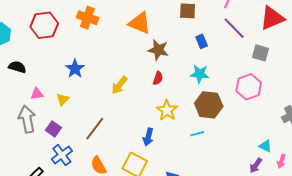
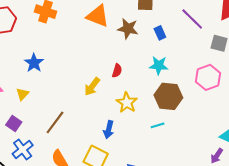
brown star: (158, 50) -> (128, 29), moved
yellow arrow: (119, 85) -> (92, 87), moved

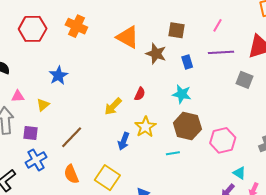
purple line: (192, 19) -> (221, 52), turned -55
pink hexagon: (208, 77) -> (223, 140), moved
purple square: (14, 124) -> (31, 133), turned -35
blue arrow: (109, 130) -> (124, 141), moved

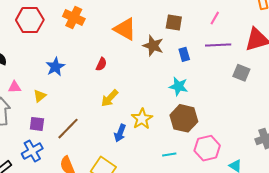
red semicircle: (140, 94) -> (101, 64), moved
purple square: (31, 133) -> (37, 124), moved
pink hexagon: (223, 140) -> (207, 148), moved
cyan line: (173, 153) -> (169, 155), moved

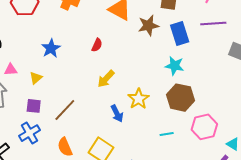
brown star: (153, 46) -> (148, 25), turned -30
blue rectangle: (184, 54) -> (180, 34), size x1.6
blue arrow: (120, 133) -> (117, 113), turned -48

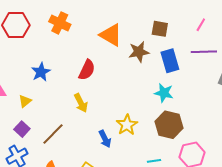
red semicircle: (97, 45) -> (87, 70), size x1.5
yellow arrow: (106, 79) -> (81, 103), moved, turned -72
purple square: (34, 106) -> (22, 129), turned 35

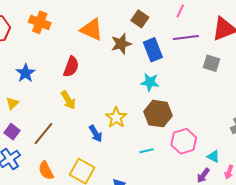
brown square: (160, 29) -> (140, 19), turned 30

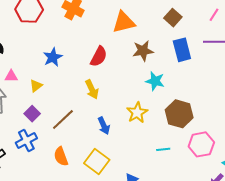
orange triangle: (92, 30) -> (124, 22), turned -45
brown star: (121, 44) -> (143, 51), moved
cyan star: (150, 82) -> (155, 81), moved
blue arrow: (96, 134) -> (104, 126), moved

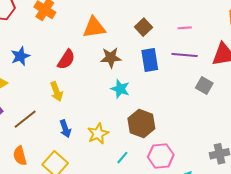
pink line: (214, 15) -> (185, 28), turned 48
yellow star: (137, 113) -> (98, 134), moved
cyan line: (163, 149) -> (122, 158), turned -48

